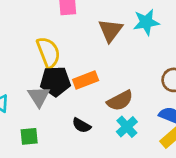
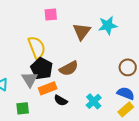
orange rectangle: (86, 80) -> (48, 88), moved
black pentagon: (55, 81) -> (42, 68), turned 30
brown semicircle: (120, 101) -> (69, 68), moved

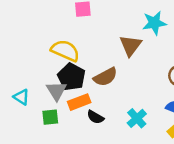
brown triangle: (82, 31) -> (131, 46), moved
yellow semicircle: (37, 47) -> (65, 51), turned -45
green square: (23, 108) -> (50, 117), moved

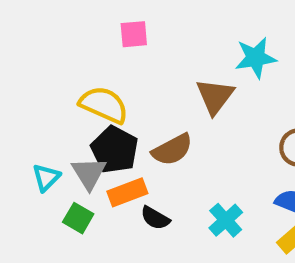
cyan triangle: (21, 97) -> (46, 177), moved, turned 42
green square: (50, 117) -> (78, 218), turned 36

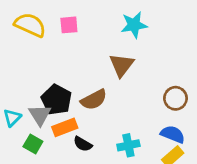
cyan star: (256, 58) -> (134, 25), moved
yellow semicircle: (104, 105) -> (30, 25), moved
cyan cross: (226, 220) -> (128, 145), turned 30

